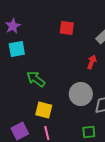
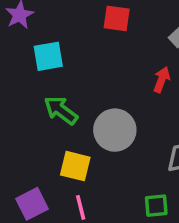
cyan square: (17, 49) -> (48, 56), moved
gray circle: (81, 94) -> (115, 130), moved

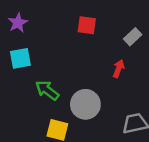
cyan square: (48, 56) -> (20, 58), moved

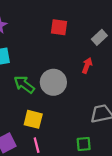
gray circle: (85, 104) -> (53, 82), moved

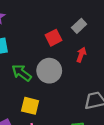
red square: (59, 27) -> (53, 38), moved, turned -35
gray rectangle: (99, 37) -> (79, 26), moved

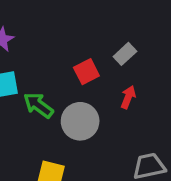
green arrow: (22, 73) -> (38, 105), moved

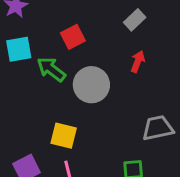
red square: (86, 72) -> (73, 37), moved

